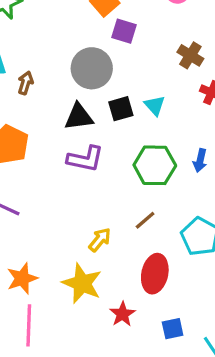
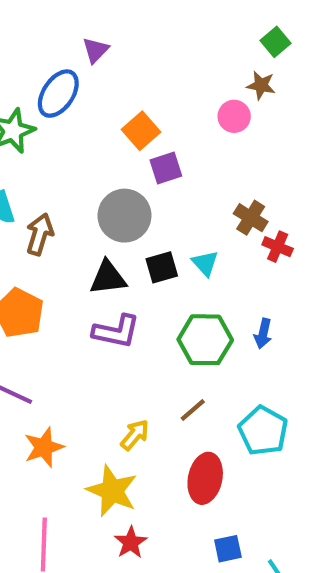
purple square: (124, 31) -> (166, 168), turned -35
brown cross: (190, 55) -> (251, 218), moved
brown arrow: (25, 83) -> (40, 234), size x1.4
orange star: (22, 278) -> (44, 447), moved
red star: (122, 314) -> (131, 542), moved

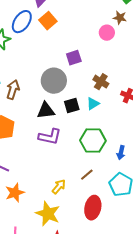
orange square: (141, 131) -> (48, 21), moved
brown cross: (251, 218) -> (101, 82), moved
cyan triangle: (205, 263) -> (93, 104), turned 40
blue arrow: (263, 334) -> (121, 153), moved

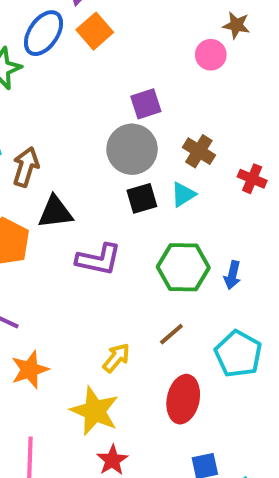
gray circle: (54, 81) -> (132, 149), moved
black triangle: (46, 111) -> (55, 212), moved
blue arrow: (121, 153) -> (232, 275), moved

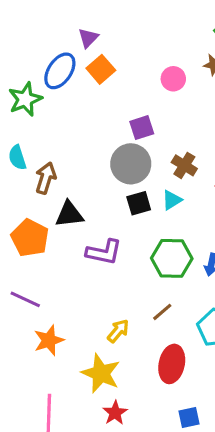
pink circle: (211, 55) -> (173, 79), moved

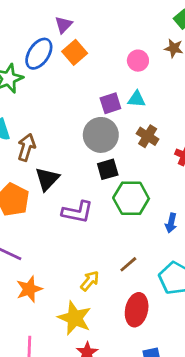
cyan triangle: (172, 200) -> (137, 99), moved, turned 36
black triangle: (69, 214) -> (47, 179), turned -40
green hexagon: (172, 258) -> (131, 198), moved

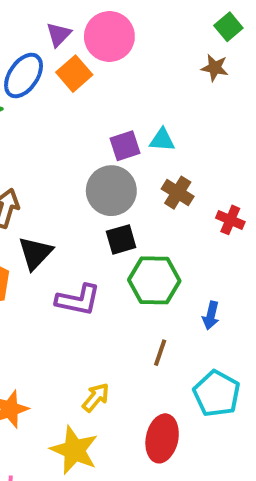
pink circle: (138, 61) -> (109, 36), moved, size x1.6
brown line: (128, 264) -> (160, 353), moved, turned -30

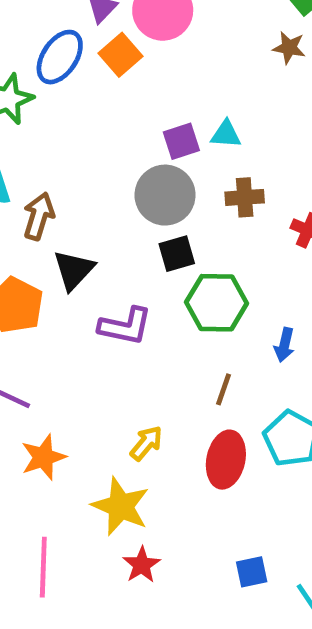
brown cross: (178, 193) -> (245, 197), turned -36
red ellipse: (162, 438) -> (226, 460), moved

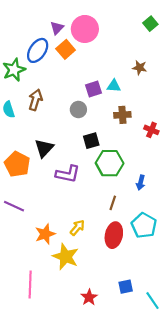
brown star: (289, 48) -> (140, 68), moved
gray circle: (165, 195) -> (78, 110), moved, size x0.6
brown arrow: (39, 216) -> (35, 100), moved
orange star: (43, 457) -> (45, 234), moved
red star: (142, 565) -> (89, 297), moved

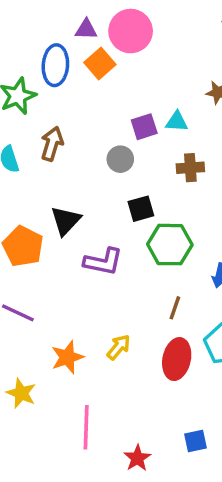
purple triangle: (57, 28) -> (86, 29), turned 48
blue ellipse: (38, 50) -> (55, 65), turned -30
yellow star: (66, 257) -> (21, 393), moved, size x0.7
pink line: (30, 285) -> (86, 427), moved

